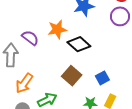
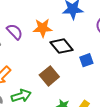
blue square: (102, 78) -> (86, 60), moved

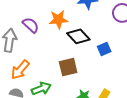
brown square: (49, 76) -> (68, 67), turned 30

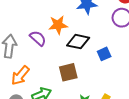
purple semicircle: (31, 25) -> (38, 38), moved
black diamond: (78, 36) -> (78, 42), turned -35

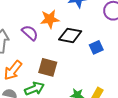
brown square: (68, 72) -> (48, 67), moved, turned 30

